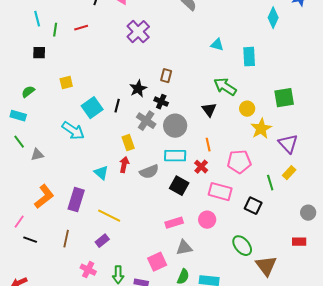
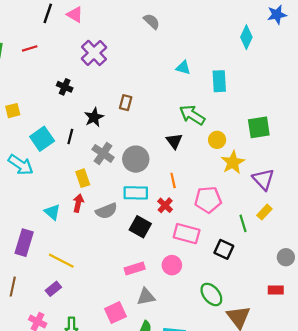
black cross: (161, 102) -> (65, 87), moved

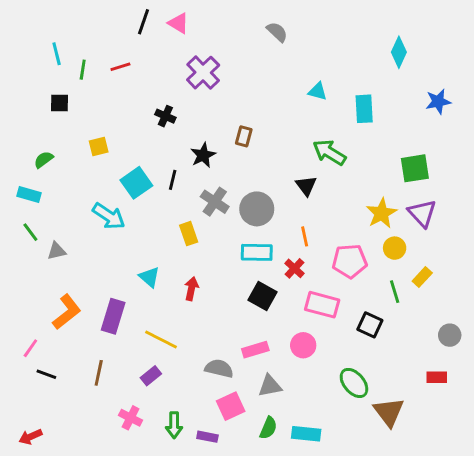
blue star: (277, 15) -> (438, 102), moved
yellow circle: (217, 140) -> (395, 248), moved
purple triangle: (263, 179) -> (422, 213), moved
red arrow: (78, 203) -> (191, 289), moved
gray semicircle: (106, 211) -> (219, 368), moved, turned -145

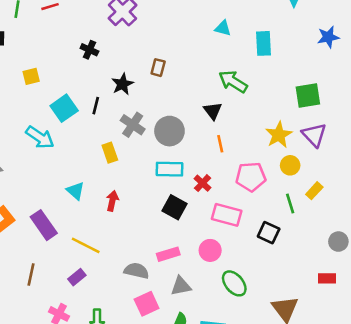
orange line: (305, 236) -> (220, 144), moved
purple rectangle: (113, 316) -> (44, 225), turned -52
green ellipse: (354, 383) -> (234, 283), moved

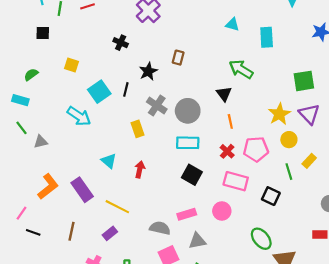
yellow square: (31, 76) -> (72, 65), turned 32
red cross: (203, 183) -> (227, 151), moved
green ellipse: (234, 283) -> (261, 239), moved

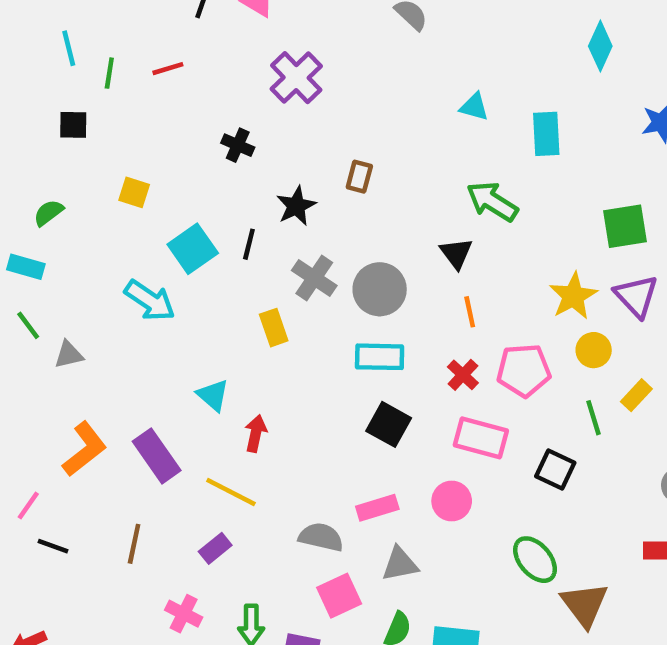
red arrow: (140, 169) -> (256, 433), moved

